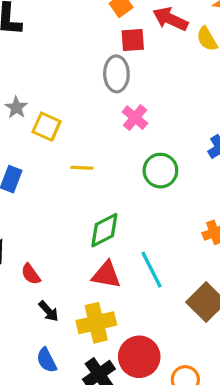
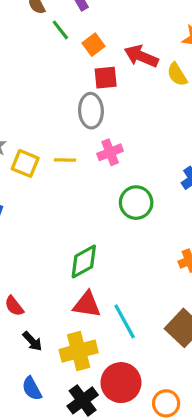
pink cross: (135, 118) -> (110, 152), turned 30
yellow line: (82, 168) -> (65, 160), moved
cyan line: (151, 270) -> (125, 321), moved

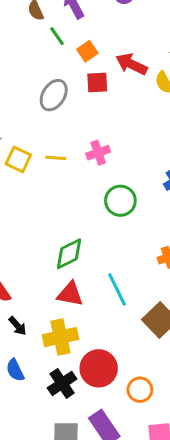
gray ellipse: (91, 111) -> (54, 95), moved, turned 32
cyan line: (125, 321) -> (117, 289), moved

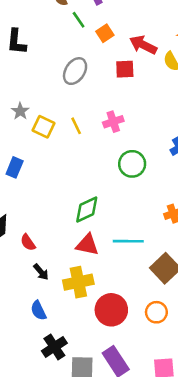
red square: (97, 83) -> (125, 69), moved
yellow line: (56, 158) -> (76, 126), turned 60
cyan line: (117, 289) -> (128, 241), turned -64
black cross: (62, 383) -> (54, 347), moved
orange circle: (140, 390) -> (156, 312), moved

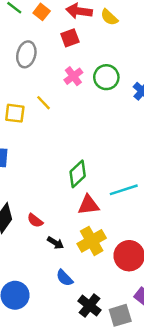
pink cross: (113, 122) -> (73, 76), moved
green circle: (132, 164) -> (106, 77), moved

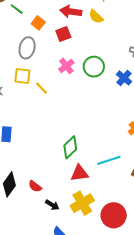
orange square: (42, 12) -> (38, 23), moved
yellow square: (15, 113) -> (22, 76), moved

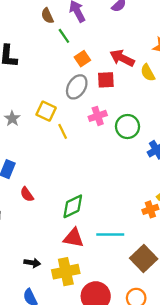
gray ellipse: (27, 48) -> (77, 87), moved
red semicircle: (35, 186) -> (27, 194), moved
black arrow: (52, 205) -> (32, 263), turned -40

